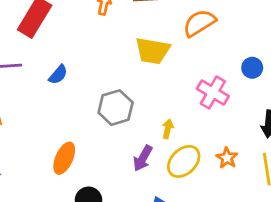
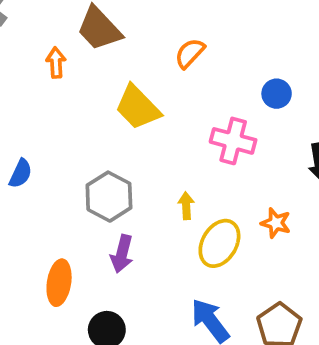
orange semicircle: (199, 23) -> (190, 53), size x0.7
yellow trapezoid: (153, 51) -> (138, 107), turned 51
purple arrow: (143, 158) -> (122, 254), moved

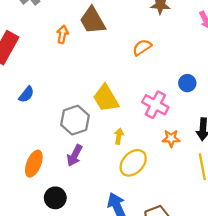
yellow trapezoid: (138, 107) -> (106, 98), moved
orange star: (276, 223) -> (171, 138), moved, turned -30

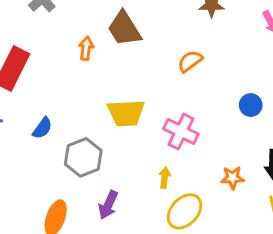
yellow trapezoid: (106, 98) -> (126, 113), moved, turned -60
pink cross: (155, 105) -> (181, 131), moved
gray hexagon: (75, 120) -> (83, 157), moved

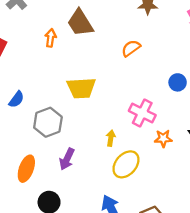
pink cross: (181, 131) -> (142, 113), moved

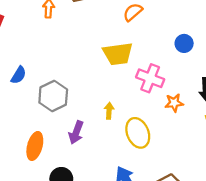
yellow trapezoid: (81, 88) -> (118, 54), moved
yellow arrow: (111, 138) -> (109, 111), moved
yellow ellipse: (126, 164) -> (138, 133), turned -60

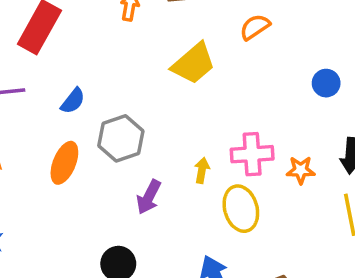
yellow trapezoid: (118, 54) -> (194, 64), moved, turned -40
pink cross: (150, 78) -> (252, 154), moved, turned -32
orange ellipse: (35, 146) -> (64, 163), moved

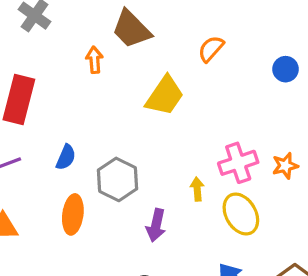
blue circle: (326, 83) -> (286, 69), moved

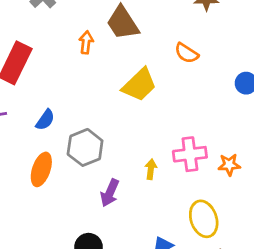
orange semicircle: (211, 49) -> (187, 53), turned -110
yellow ellipse: (241, 214) -> (204, 219), moved

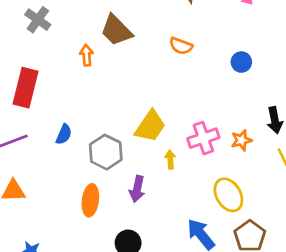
yellow trapezoid: (139, 85) -> (150, 126), moved
orange ellipse: (41, 169) -> (90, 200), moved

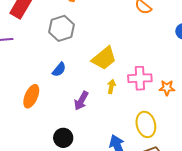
blue semicircle: (64, 134) -> (59, 70), moved
gray hexagon: (106, 152) -> (61, 28), moved
orange ellipse: (90, 200) -> (31, 96), moved

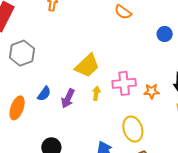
gray hexagon: (61, 28) -> (22, 53), moved
blue semicircle: (59, 70) -> (44, 94), moved
purple arrow: (81, 101) -> (68, 98), moved

